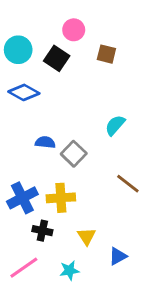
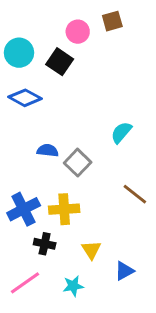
brown square: (106, 54) -> (112, 21), moved, turned -30

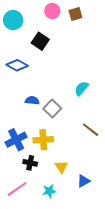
pink circle: (78, 32) -> (52, 11), moved
cyan circle: (19, 53) -> (13, 20), moved

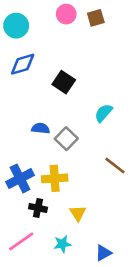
black square: (40, 41) -> (64, 82), moved
blue diamond: (17, 65) -> (23, 64), moved, turned -45
blue triangle: (83, 181) -> (103, 253), moved

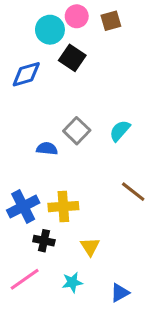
cyan circle: (16, 26) -> (50, 30), moved
black square: (64, 82) -> (72, 58), moved
gray square: (66, 139) -> (77, 131), moved

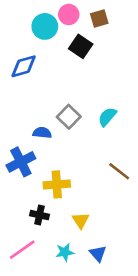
black square: (72, 58) -> (81, 46), moved
blue cross: (23, 207) -> (21, 162), moved
blue triangle: (120, 293) -> (98, 254), moved, turned -42

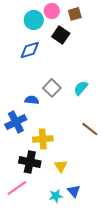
blue diamond: (24, 66) -> (30, 50), moved
black cross: (40, 215) -> (30, 162), size x1.5
cyan star: (65, 252) -> (56, 196), moved

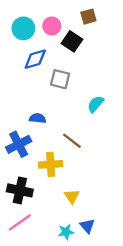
pink circle: (52, 11) -> (52, 26), moved
cyan circle: (34, 20) -> (23, 28), moved
gray square: (52, 88) -> (60, 79), moved, turned -30
brown line: (90, 129) -> (72, 141), moved
black cross: (30, 162) -> (20, 190), moved

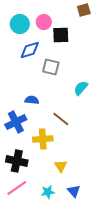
brown square: (88, 17) -> (84, 10), moved
black square: (72, 41) -> (61, 35), turned -36
cyan star: (66, 232) -> (48, 192), moved

